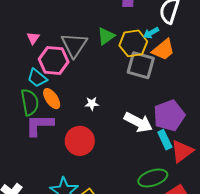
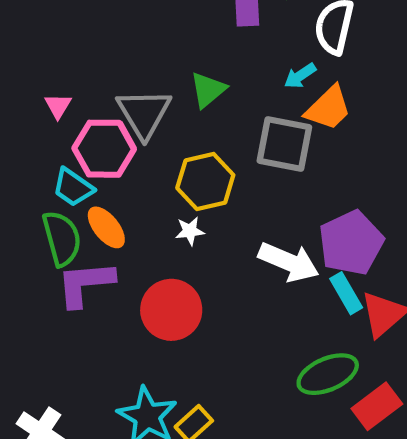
yellow hexagon: (133, 43) -> (205, 182), moved

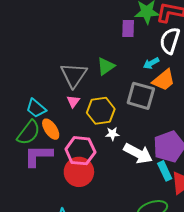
pink triangle: (58, 106) -> (73, 101), moved
pink hexagon: (104, 149) -> (80, 151), moved
white star: (190, 231) -> (112, 134), moved
green semicircle: (62, 238) -> (29, 133), turned 48

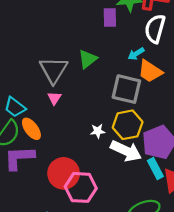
orange trapezoid: (164, 80) -> (150, 71), turned 75
yellow hexagon: (101, 111) -> (128, 125), moved
pink hexagon: (80, 151) -> (81, 187), moved

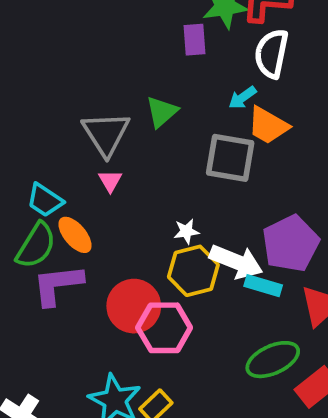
yellow hexagon: (128, 125) -> (193, 271), moved
cyan rectangle: (155, 169) -> (263, 286), moved, turned -42

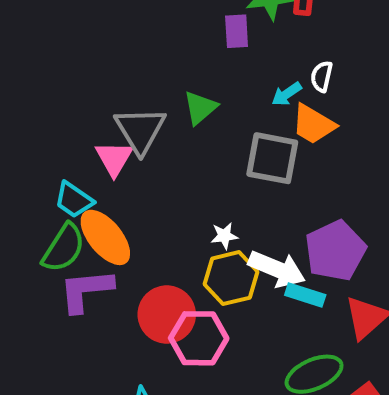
white semicircle: (271, 53) -> (322, 76), moved, size x0.6
pink triangle: (110, 181) -> (114, 158), moved, size x1.5
orange ellipse: (75, 235) -> (105, 237), size x1.4

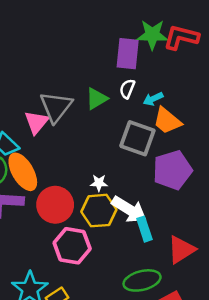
purple rectangle: (237, 31) -> (128, 54), size x1.4
white semicircle: (322, 76) -> (127, 89), moved
purple pentagon: (335, 251) -> (172, 170), moved
cyan rectangle: (305, 295) -> (144, 229), turned 45
red circle: (167, 315) -> (55, 205), moved

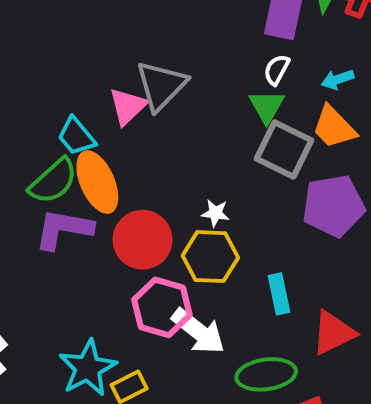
green triangle: (97, 99) -> (267, 106), moved, turned -35
cyan arrow: (153, 99) -> (338, 79), moved
white arrow: (129, 209) -> (198, 331), moved

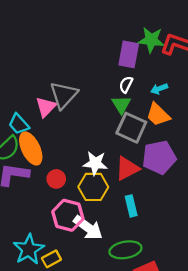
white star: (215, 213) -> (95, 163), size x1.6
red circle: (143, 240) -> (56, 179), size x0.6
red triangle: (333, 333) -> (127, 168), moved

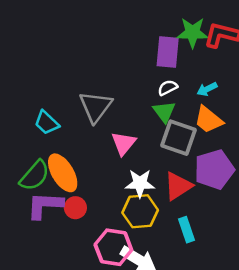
white semicircle: (126, 85) -> (168, 88), turned 42
pink triangle: (46, 107) -> (124, 143), moved
cyan trapezoid: (19, 124) -> (47, 123), moved
red circle: (56, 179) -> (75, 208), moved

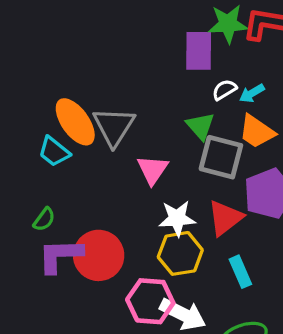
white semicircle: (168, 88) -> (224, 90), moved
orange ellipse: (63, 173) -> (75, 122), moved
green semicircle: (35, 176) -> (44, 219), size x0.6
red circle: (75, 208) -> (99, 255), size x1.8

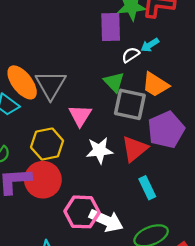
cyan arrow: (252, 93) -> (150, 45), moved
yellow hexagon: (180, 253) -> (47, 144), moved

